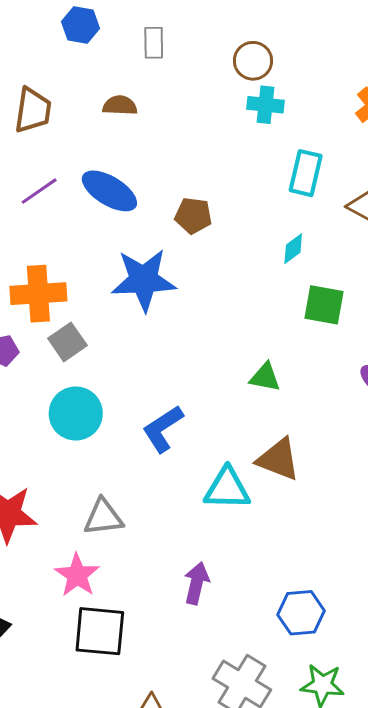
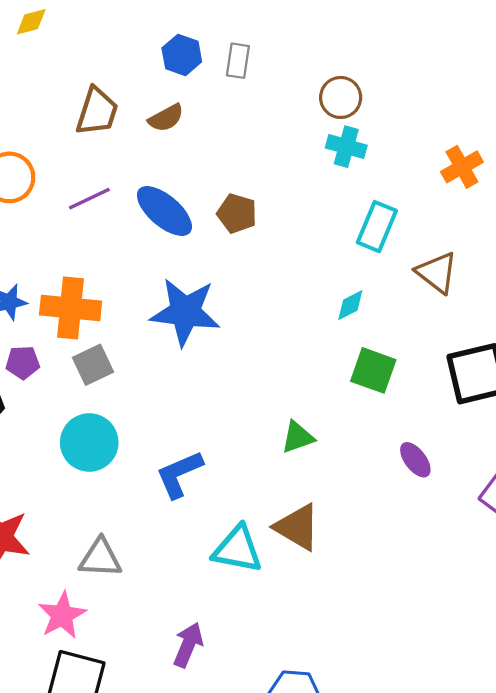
blue hexagon: (81, 25) -> (182, 55), moved
brown semicircle: (120, 105) -> (166, 118), moved, turned 140
brown pentagon: (193, 216) -> (237, 213), moved
green triangle: (265, 377) -> (298, 437), turned -40

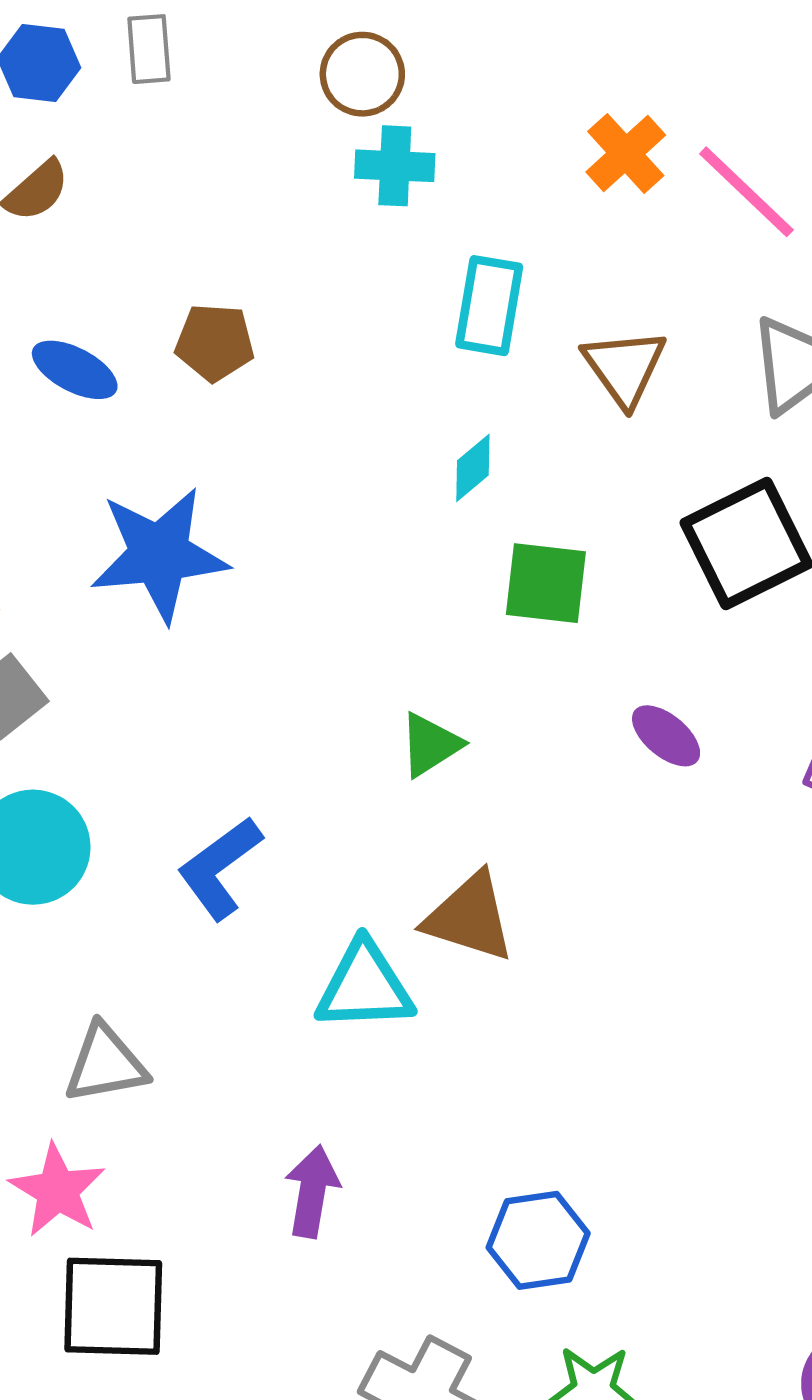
blue ellipse: (164, 211) -> (75, 370), size x0.7
brown triangle: (437, 273) -> (624, 367), turned 30

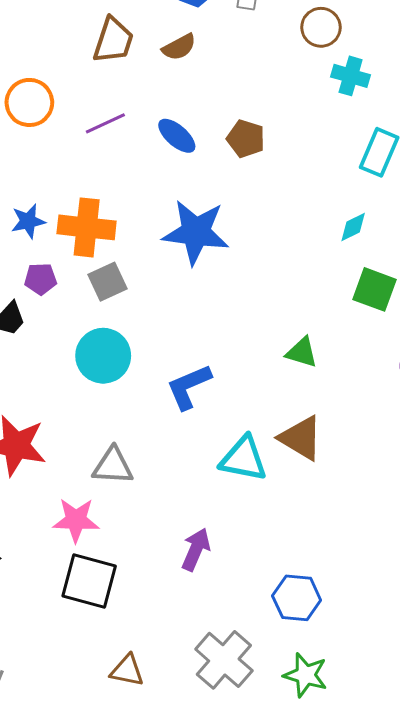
brown circle: (362, 74) -> (321, 27), moved
green triangle: (430, 745) -> (302, 352), turned 36
pink star: (57, 1190) -> (76, 520), turned 30

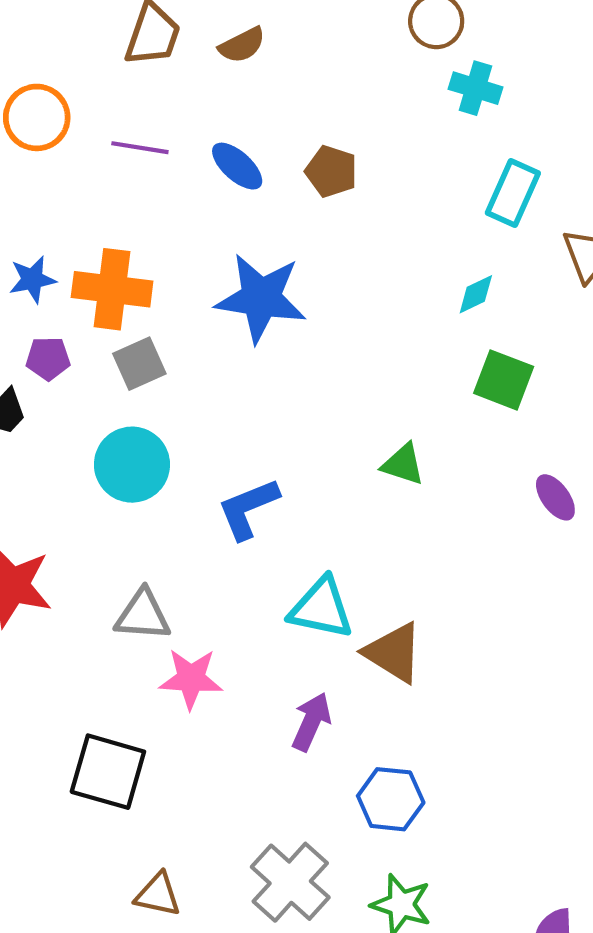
purple line: (105, 123) -> (140, 148), turned 33
brown triangle: (301, 438) -> (394, 653), moved
pink star: (76, 520) -> (191, 679), moved
purple arrow: (196, 549) -> (311, 722), moved

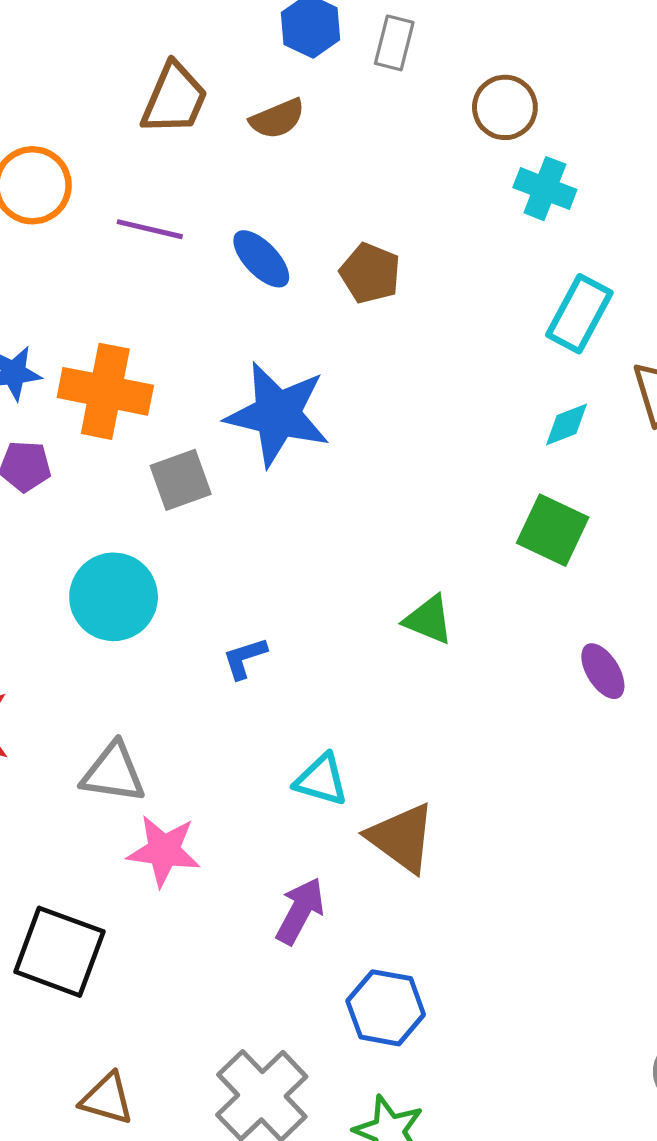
cyan diamond: (476, 294) -> (566, 424), moved
gray square: (139, 364) -> (181, 480), moved
blue L-shape: (248, 509) -> (245, 658), size x0.6
cyan triangle: (321, 608) -> (321, 780), size x0.7

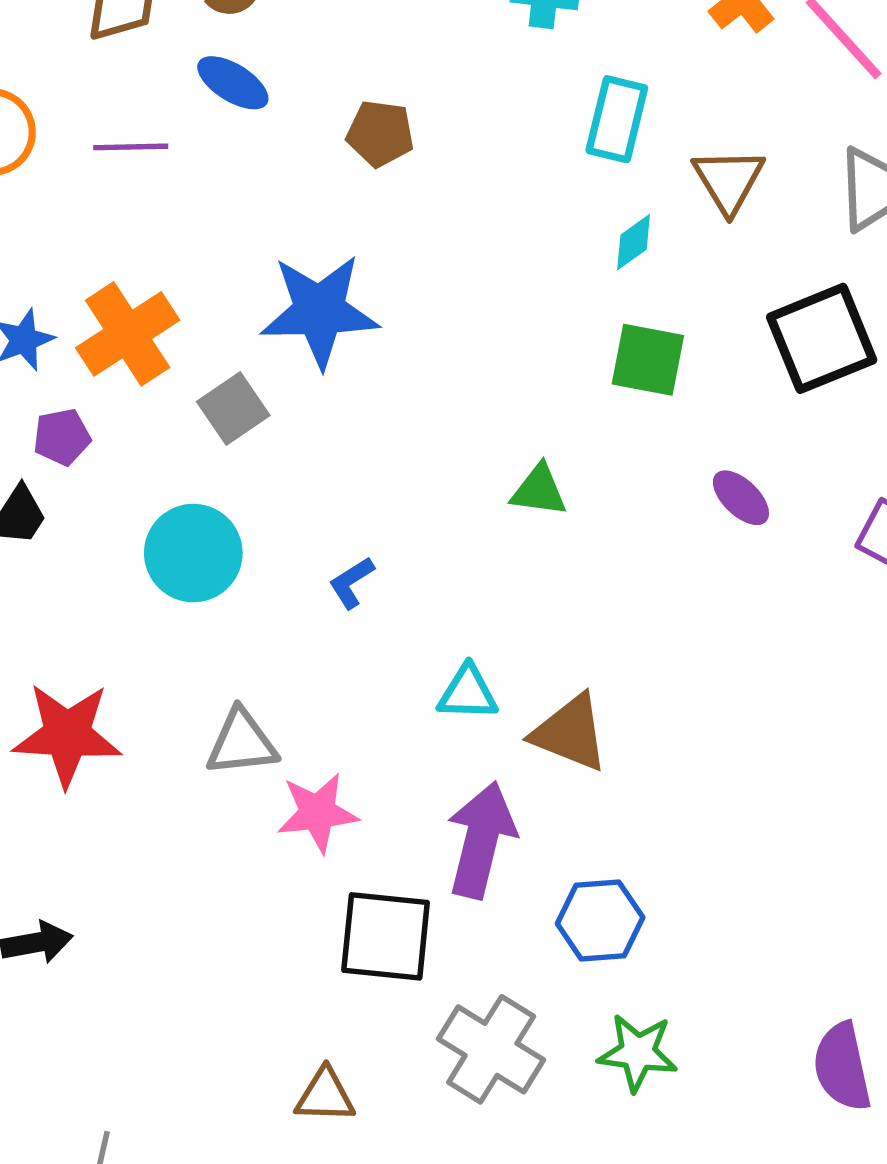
blue ellipse: (261, 259) -> (233, 83), moved
orange cross: (105, 391) -> (128, 334), turned -30
purple arrow: (300, 911) -> (481, 840), size x1.5
black square: (59, 952) -> (386, 936), moved

